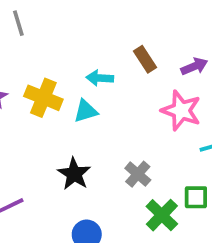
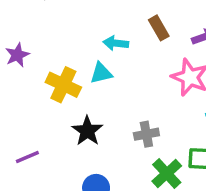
yellow cross: (43, 98) -> (63, 85), moved
gray cross: (138, 174) -> (146, 134), turned 35

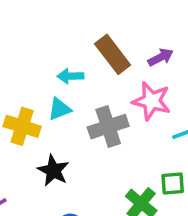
brown rectangle: (159, 28) -> (113, 54), size x1.5
gray cross: (146, 134) -> (108, 127), moved, size x1.5

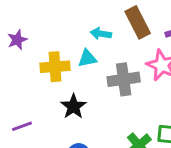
yellow cross: (22, 126) -> (55, 67), turned -32

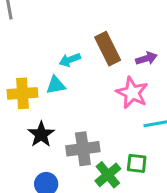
cyan arrow: (101, 34) -> (70, 60), turned -30
gray cross: (124, 79) -> (83, 149), moved

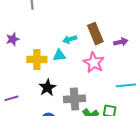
pink star: (132, 93) -> (94, 63), moved

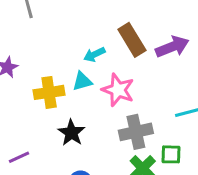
purple arrow: (121, 42) -> (172, 47), size x1.5
pink star: (94, 63) -> (118, 90), moved
gray cross: (75, 99) -> (136, 132), moved

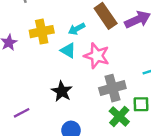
cyan triangle: (82, 81) -> (68, 50), turned 49
yellow cross: (49, 92) -> (42, 32), moved

